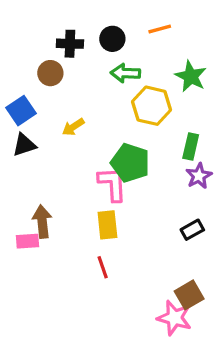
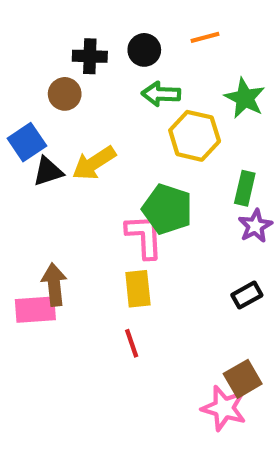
yellow arrow: (73, 127) -> (94, 163), size x1.5
black triangle: (24, 145) -> (48, 171), moved
pink rectangle: (28, 241) -> (35, 310), size x1.4

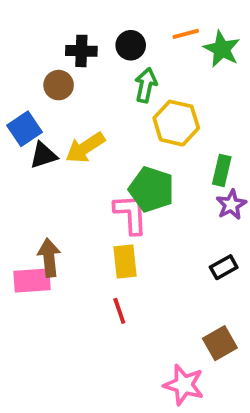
green arrow: (161, 94) -> (146, 85), turned 100
green star: (245, 98) -> (222, 49), moved
pink star: (224, 408) -> (184, 385), moved

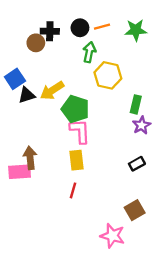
orange line: (186, 34) -> (102, 27), moved
green star: (222, 49) -> (136, 30), turned -30
brown circle: (59, 85) -> (36, 43), moved
green pentagon: (152, 189) -> (75, 109), moved
red line: (119, 311) -> (73, 190), turned 35

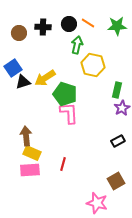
orange line: (102, 27) -> (88, 23), turned 48
brown circle: (36, 43) -> (19, 33), moved
yellow rectangle: (76, 160) -> (32, 153), moved, turned -60
pink rectangle: (20, 172) -> (30, 170), moved

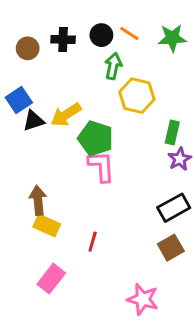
black rectangle: (118, 141) -> (174, 208), size x1.5
pink rectangle: (30, 170) -> (51, 279), moved, turned -48
brown square: (116, 181) -> (171, 248), moved

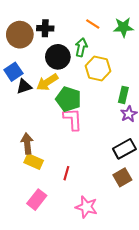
black circle: (101, 35) -> (58, 57), moved, size x1.5
brown circle: (28, 48) -> (20, 35), size x1.6
pink star: (143, 299) -> (86, 207), moved

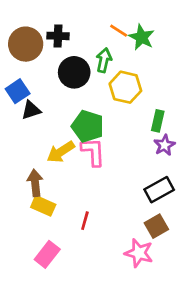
green star: (123, 27) -> (142, 37), moved, turned 30
yellow arrow: (47, 82) -> (61, 152), moved
pink star: (86, 207) -> (139, 253), moved

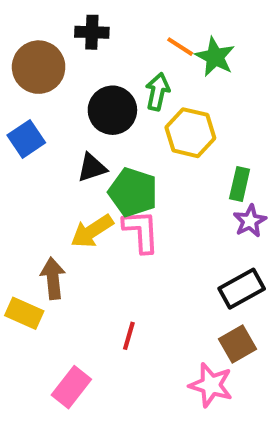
black cross: (58, 36) -> (92, 32), moved
black triangle: (31, 110) -> (92, 168), moved
yellow rectangle: (43, 206) -> (24, 313), moved

